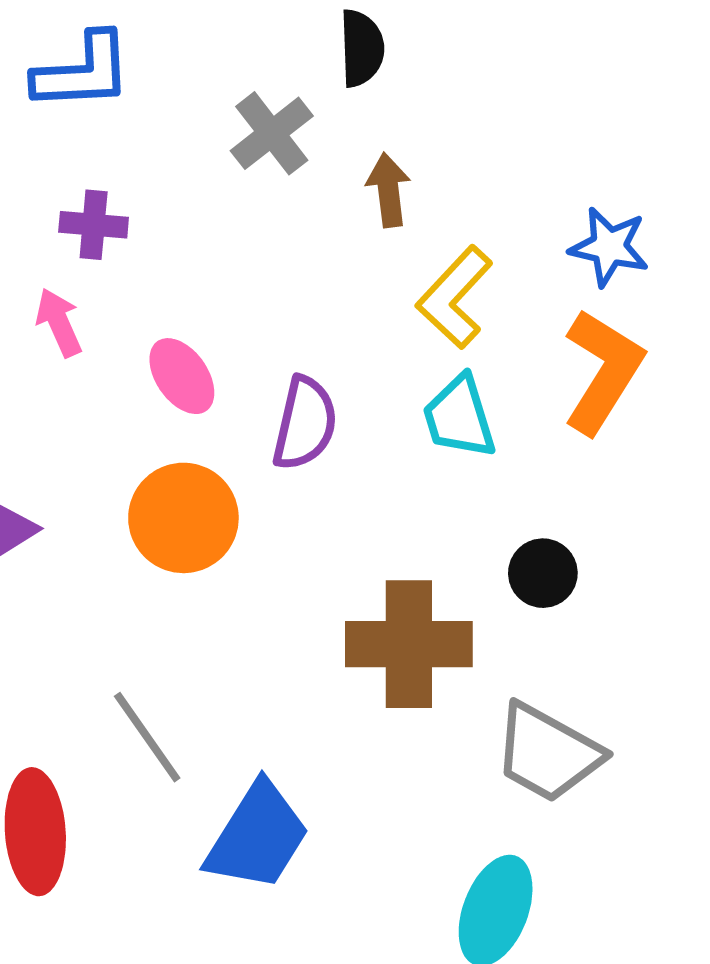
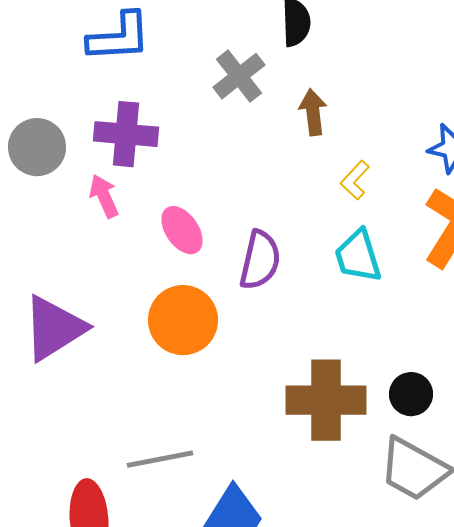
purple cross: (94, 225) -> (126, 134), size x1.5
yellow L-shape: (455, 297) -> (355, 180), size x0.6
black circle: (543, 573) -> (411, 394), moved
gray line: (147, 737) -> (160, 459), turned -66

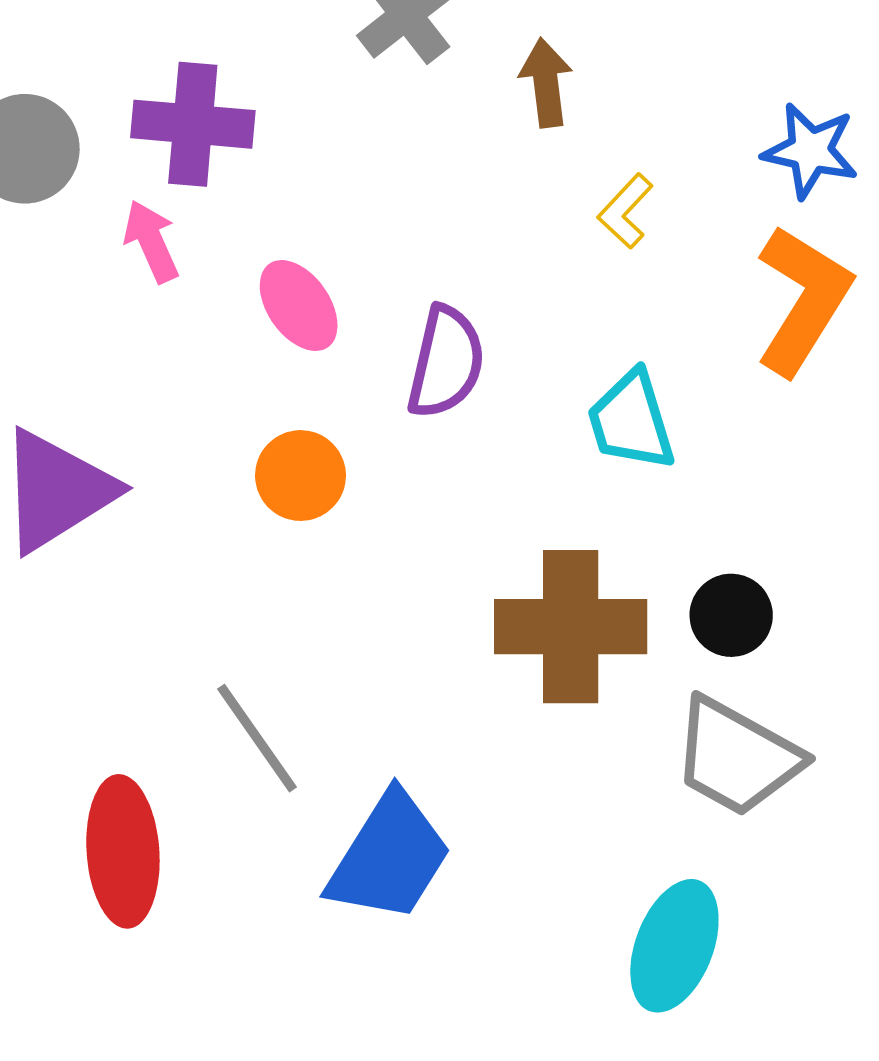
cyan trapezoid: (358, 256) -> (631, 421), moved
orange circle: (183, 320) -> (301, 476), size x0.7
gray line: (160, 459) -> (257, 738), turned 66

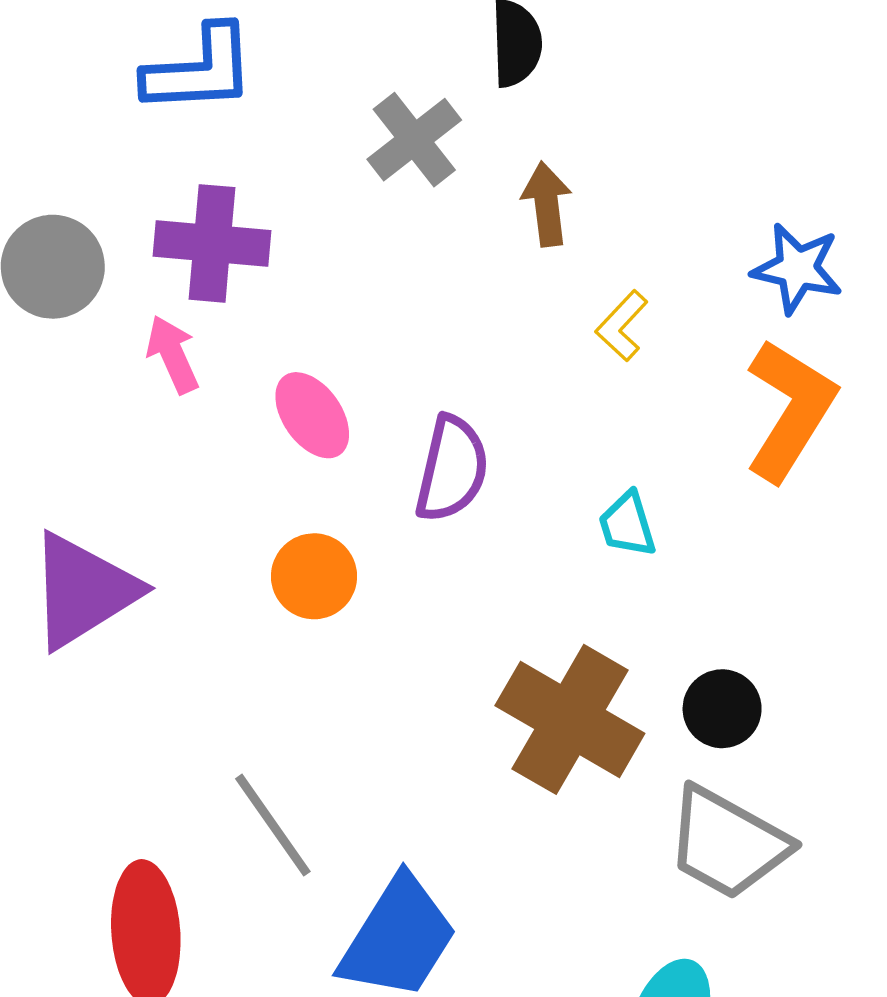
cyan trapezoid: (631, 421) -> (627, 524), size x0.7
brown cross: (571, 627) -> (570, 719), turned 30

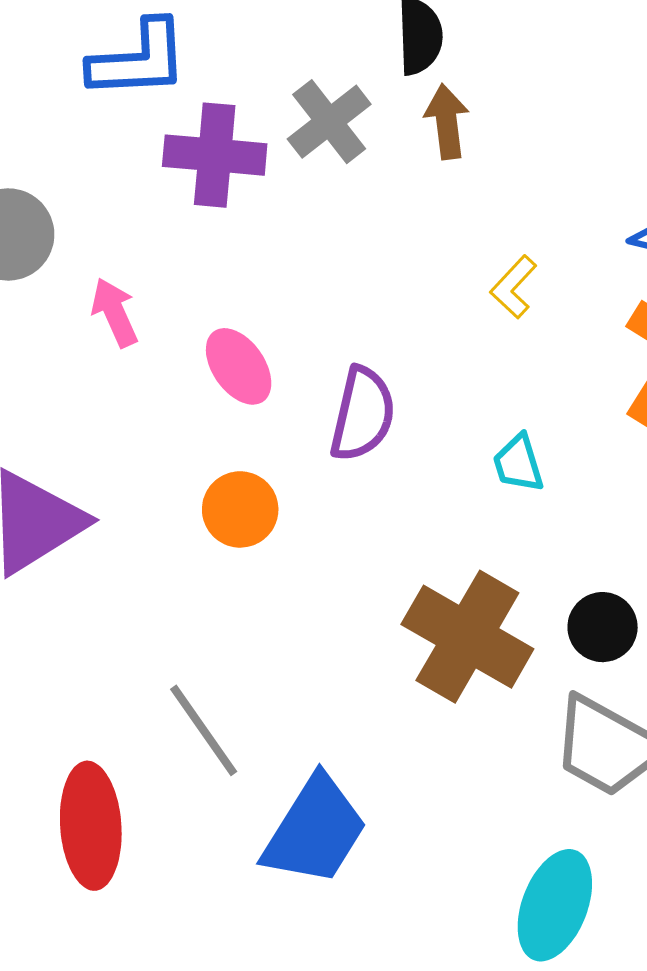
brown arrow: (547, 204) -> (447, 122), moved
purple cross: (212, 243) -> (215, 155), moved

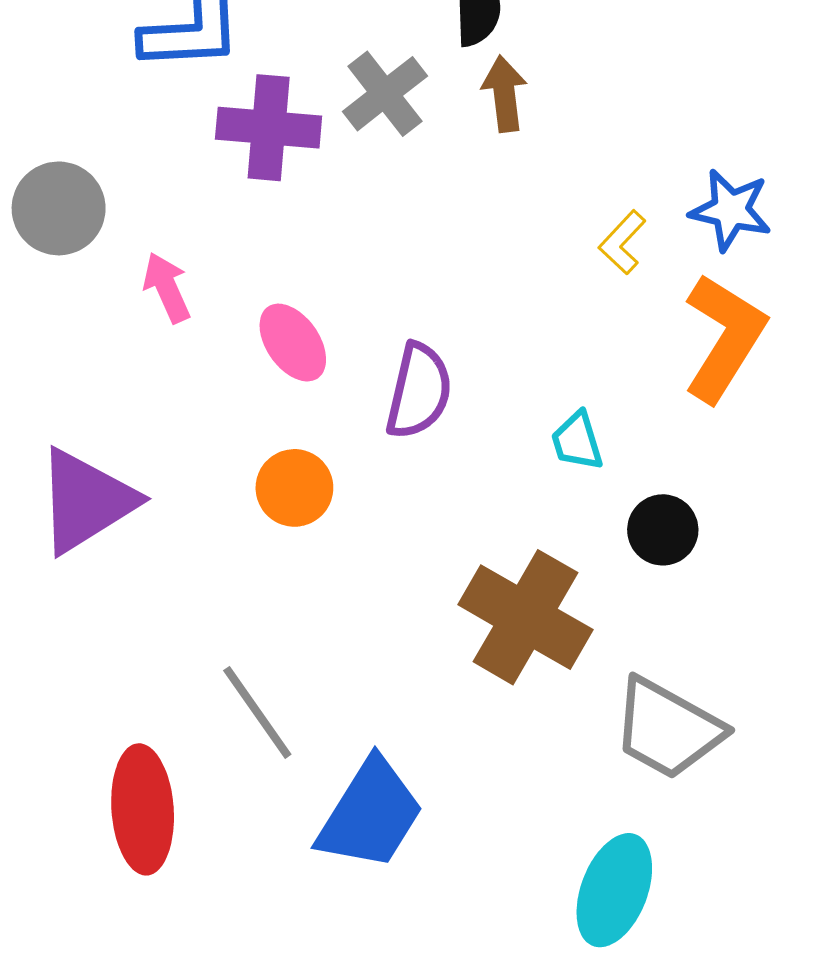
yellow L-shape: (514, 287) -> (622, 242), moved
black circle: (603, 627) -> (663, 530), moved

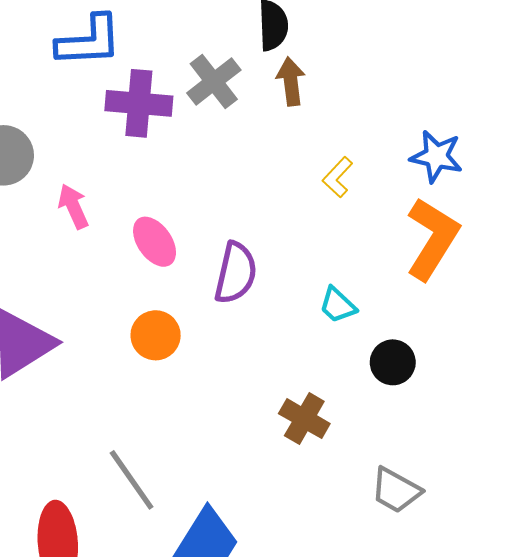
yellow L-shape: (622, 242) -> (338, 177), moved
cyan trapezoid: (577, 441) -> (338, 305), turned -30
brown cross: (525, 617) -> (304, 419), size x0.6
gray trapezoid: (668, 729) -> (396, 490), size x0.7

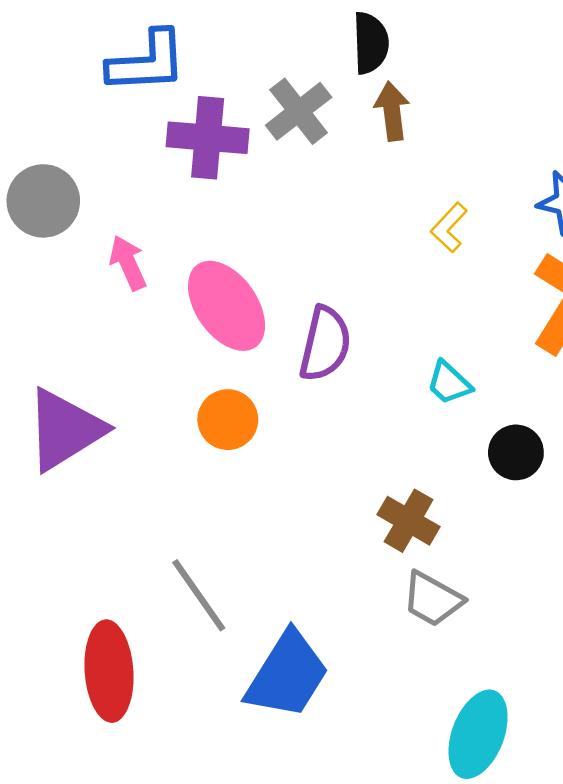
pink ellipse: (155, 242) -> (227, 306), size x1.5
gray trapezoid: (396, 490) -> (433, 599), moved

